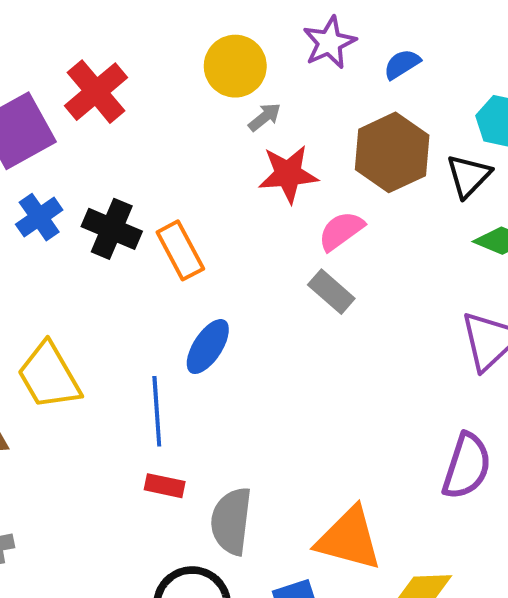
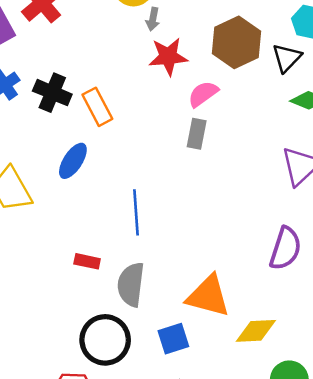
gray arrow: (265, 117) -> (153, 19), turned 140
gray rectangle: (331, 292) -> (197, 134), turned 60
blue ellipse: (208, 347) -> (73, 161), moved
blue line: (157, 411) -> (136, 212), moved

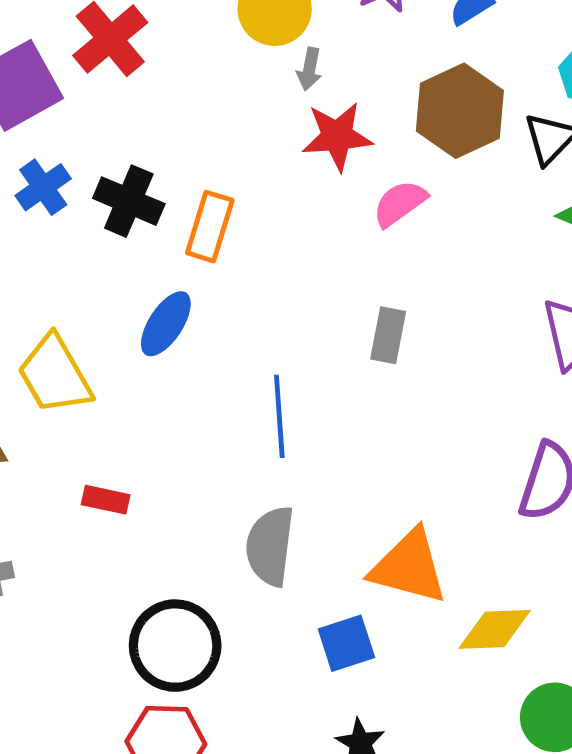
orange rectangle: (97, 107) -> (210, 227), turned 45
gray rectangle: (197, 134) -> (388, 335), moved
red rectangle: (87, 261) -> (106, 500), moved
black circle: (105, 340) -> (175, 646), moved

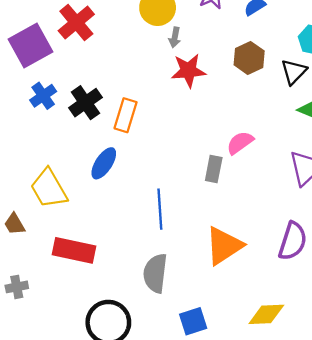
brown hexagon: (460, 111) -> (249, 58), size x0.7
black cross: (129, 201) -> (85, 103), turned 32
pink semicircle: (400, 203) -> (240, 143), moved
red rectangle: (106, 500) -> (74, 250), size x1.8
orange triangle: (409, 567) -> (224, 246), moved, turned -48

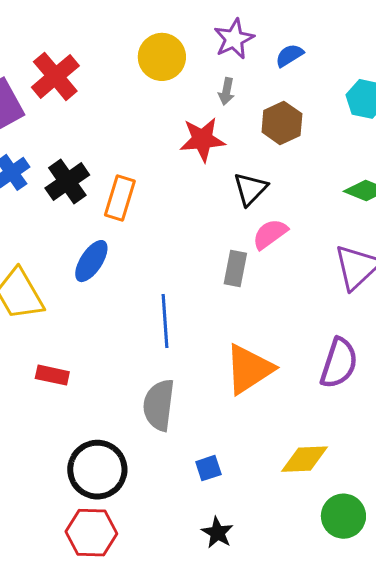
gray arrow: (175, 37) -> (226, 91), moved
black triangle: (294, 72) -> (250, 189), moved
red rectangle: (74, 250) -> (52, 375), size x0.6
blue square: (193, 321) -> (208, 468), size x0.7

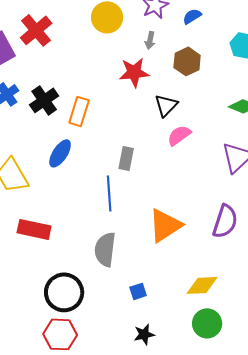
gray rectangle: (235, 269) -> (126, 158), moved
red rectangle: (52, 375) -> (34, 229), size x1.5
green circle: (343, 516) -> (207, 323), moved
black star: (217, 533) -> (144, 334), turned 30

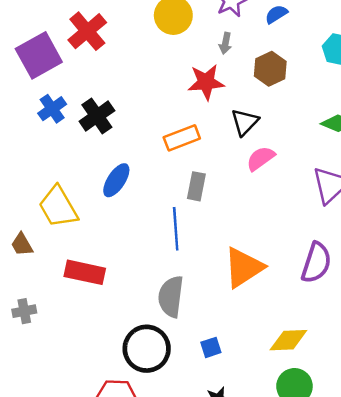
orange rectangle: (79, 111) -> (182, 138), moved, turned 52
black circle: (64, 292) -> (147, 349), moved

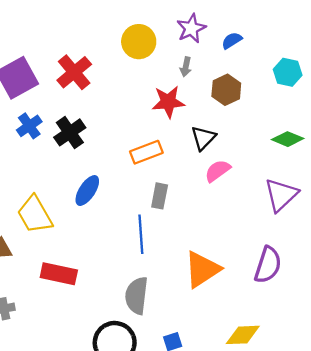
red cross: (87, 31) -> (74, 72), moved

